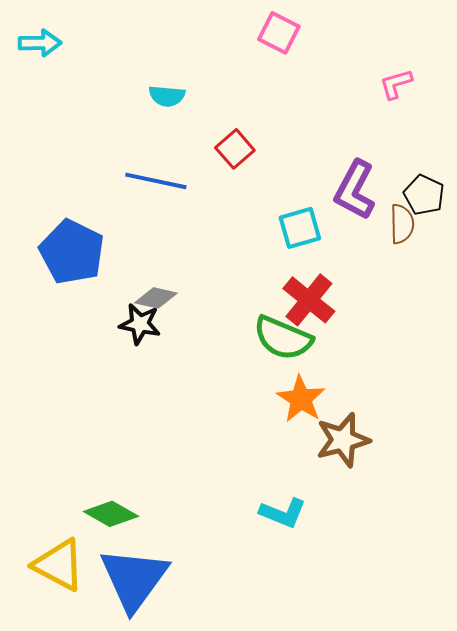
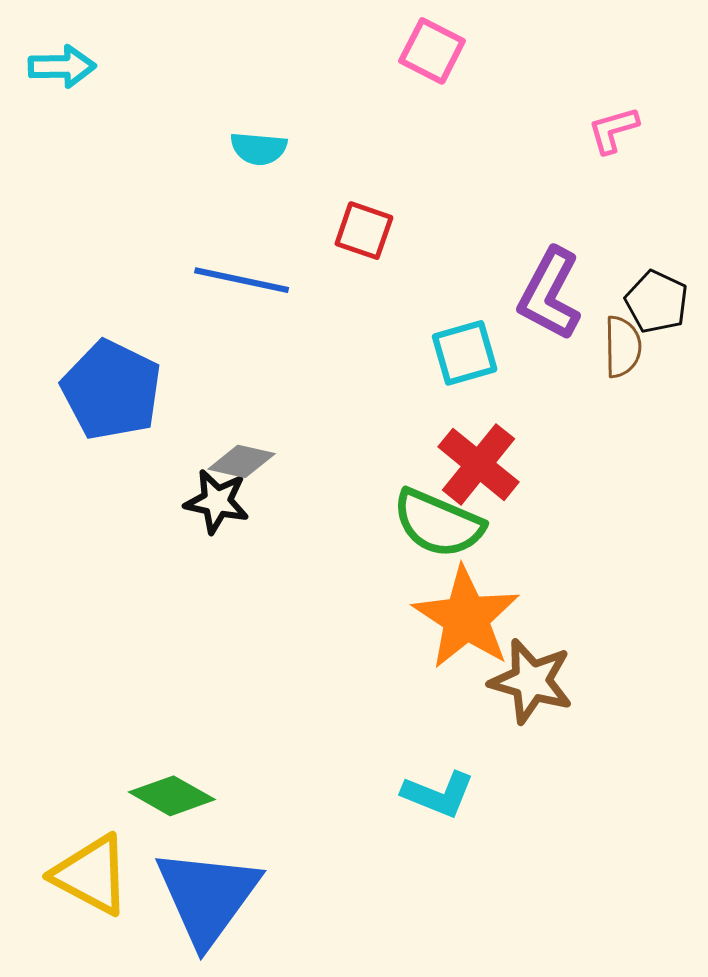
red square: (235, 149) -> (364, 231), turned -30
orange star: (301, 399) -> (466, 618), size x1.4
brown star: (343, 440) -> (531, 681), turned 30

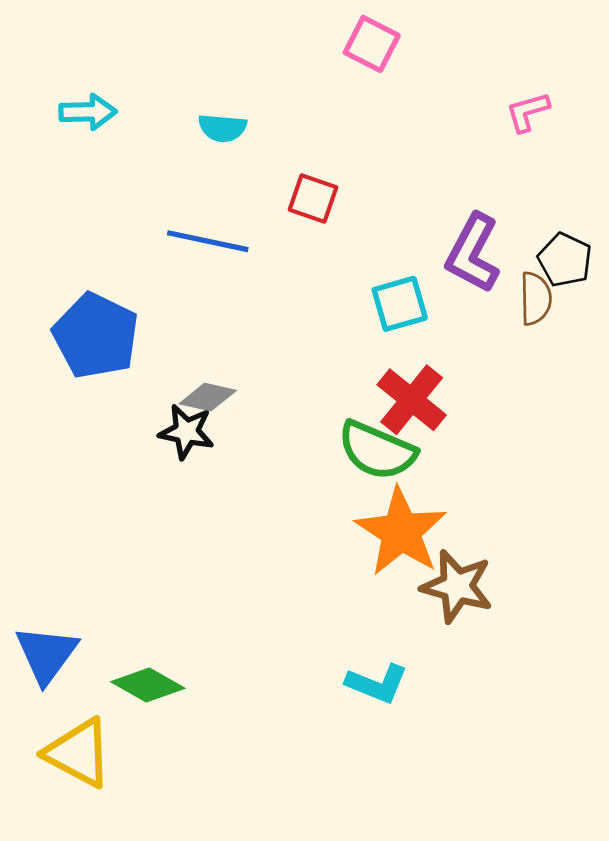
cyan arrow: (62, 66) -> (88, 112), moved
blue triangle: (208, 896) -> (47, 654), moved, size x0.7

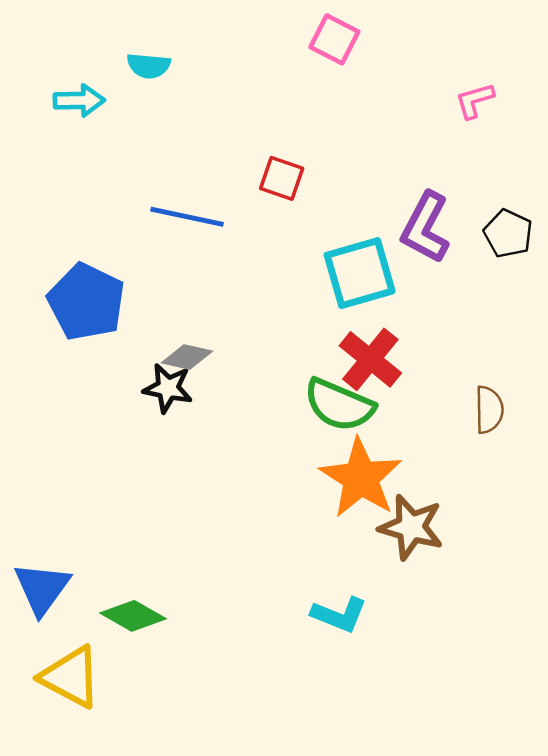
cyan semicircle: (222, 128) -> (149, 66), moved
brown semicircle: (536, 299) -> (489, 410), moved
cyan square: (400, 304) -> (360, 273), size x1.4

